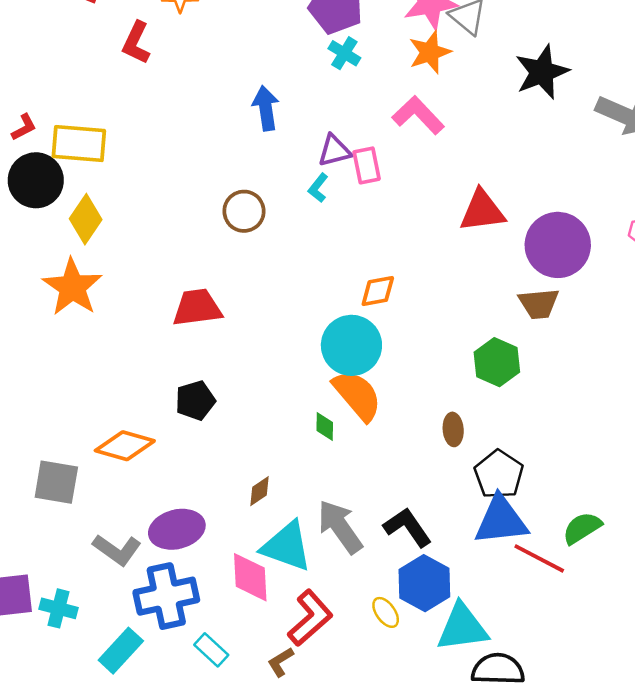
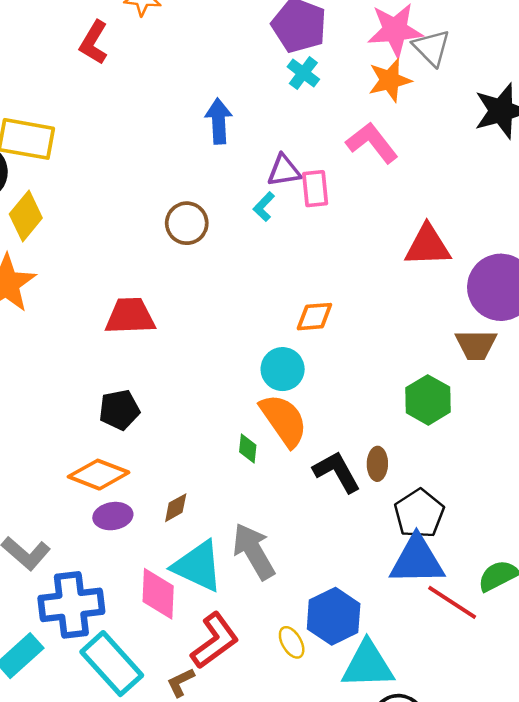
cyan circle: (351, 345) -> (283, 369), size x0.7
orange diamond: (125, 446) -> (99, 475), moved
black L-shape: (408, 527) -> (337, 472), moved
purple ellipse: (177, 529) -> (113, 516), moved, size x0.7
cyan rectangle: (211, 650) -> (112, 664), size x1.8

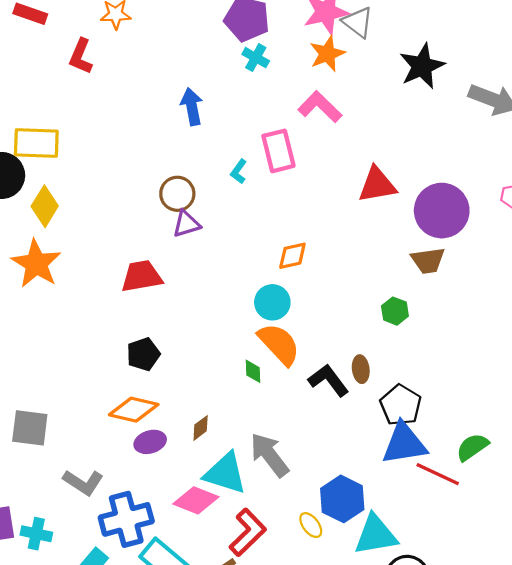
purple triangle: (284, 171) -> (186, 224), moved
pink rectangle: (315, 189) -> (278, 151), size x1.4
green hexagon: (428, 400) -> (395, 311), size x0.7
pink diamond: (158, 594) -> (196, 500), turned -63

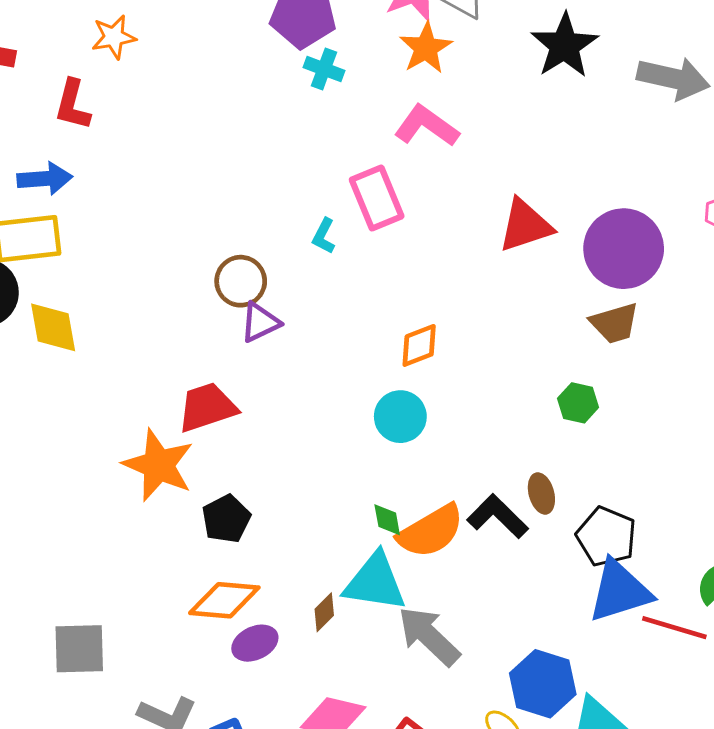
blue arrow: (192, 107) -> (45, 179), moved, turned 105
yellow diamond: (45, 206) -> (53, 327), turned -33
orange star: (36, 264) -> (158, 465), moved
orange semicircle: (279, 344) -> (431, 531), moved, turned 111
cyan triangle: (225, 473) -> (375, 582), moved

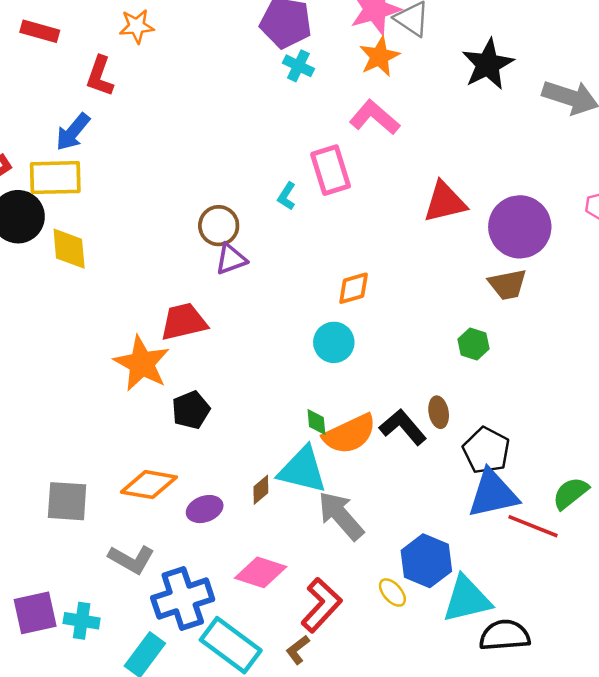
blue arrow: (45, 179) -> (73, 132), turned 129
orange diamond: (224, 600) -> (149, 485), moved

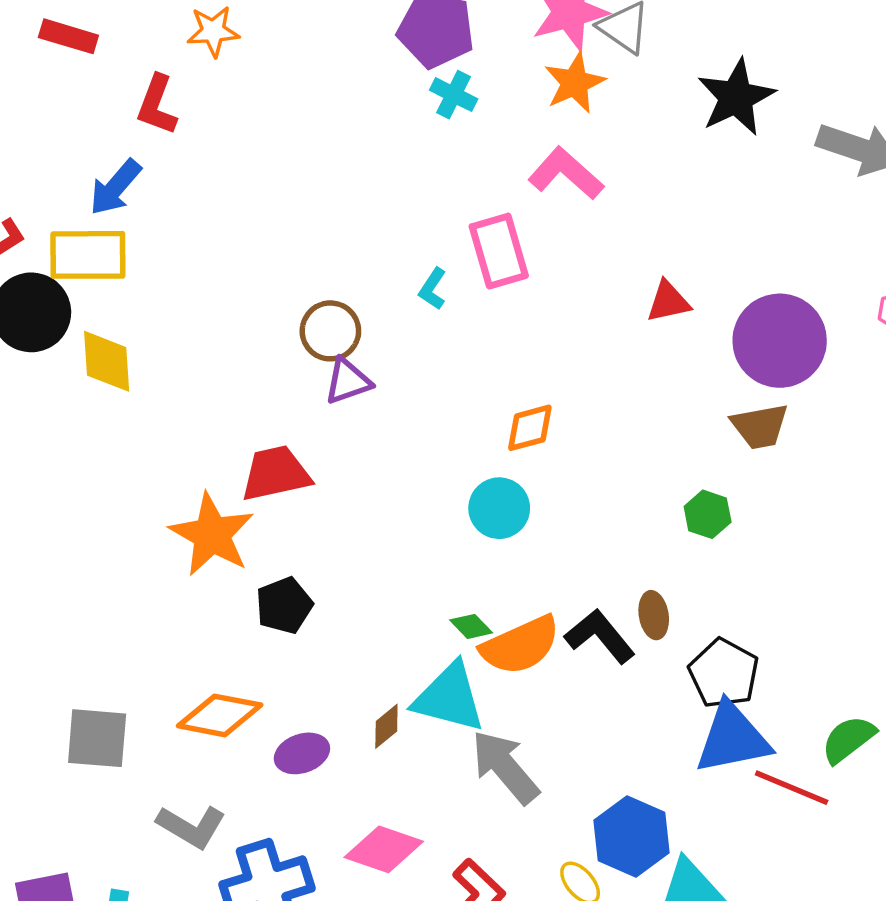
red triangle: (445, 202) -> (668, 302), size x0.7
green diamond: (316, 422) -> (471, 626), turned -40

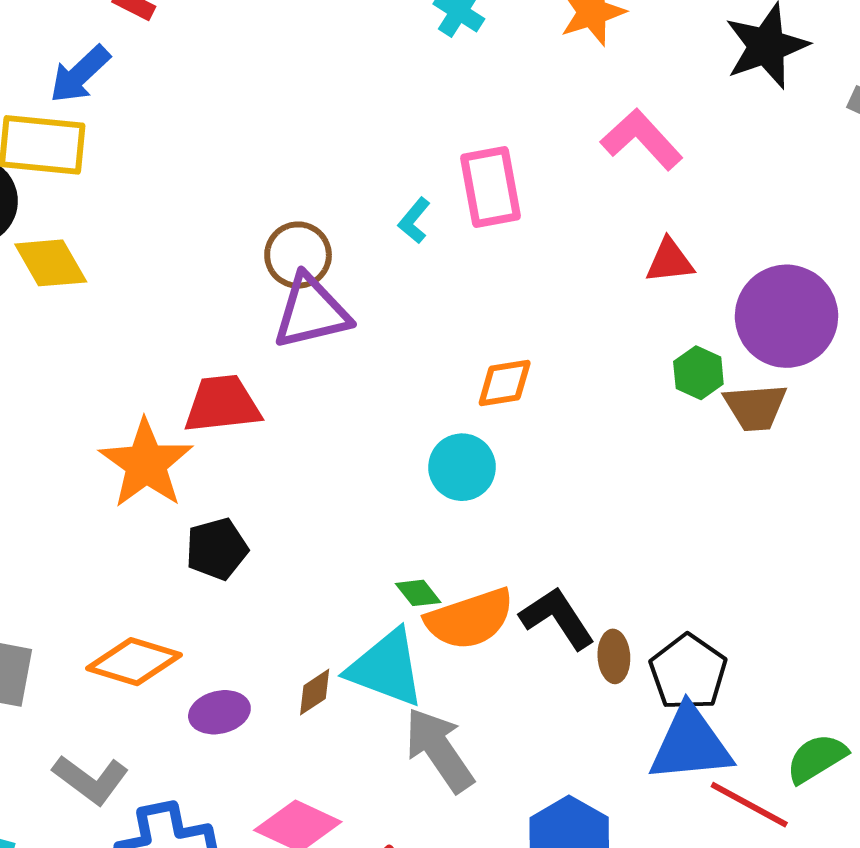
pink L-shape: (566, 174) -> (642, 139), moved
yellow diamond: (107, 361) -> (51, 263), turned -32
purple triangle: (348, 381) -> (311, 312), size x1.5
green hexagon: (708, 514) -> (698, 373), moved
brown ellipse: (654, 615) -> (614, 656), moved

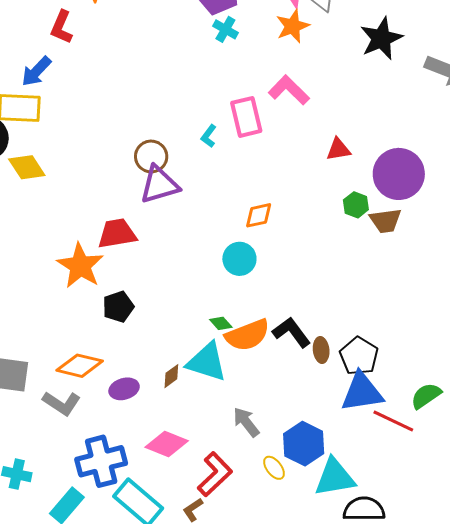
pink L-shape: (642, 139) -> (289, 90), moved
gray arrow: (439, 750) -> (246, 422), moved, size x0.7
gray L-shape: (91, 779) -> (62, 403), moved

